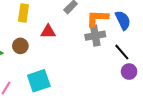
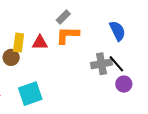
yellow rectangle: (23, 13) -> (19, 43), moved
orange L-shape: (97, 18) -> (67, 35), moved
gray cross: (95, 36) -> (101, 64), moved

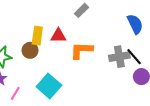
orange L-shape: (67, 35) -> (81, 50), moved
cyan square: (30, 94) -> (49, 86), turned -30

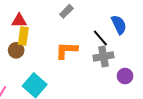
red triangle: (58, 36) -> (19, 21), moved
black line: (134, 57) -> (100, 38), moved

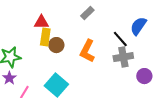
blue semicircle: (119, 25) -> (138, 26), turned -120
brown circle: (16, 50) -> (56, 45), moved
orange L-shape: (66, 50) -> (87, 51), turned -65

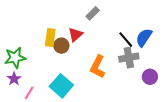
red triangle: (41, 22) -> (75, 35), moved, turned -42
blue semicircle: (138, 26) -> (144, 38), moved
orange L-shape: (87, 51) -> (98, 67), moved

